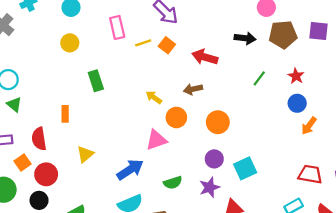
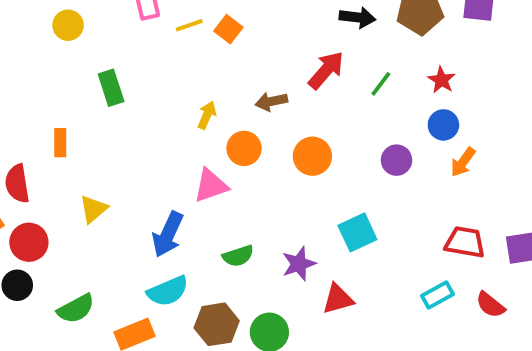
red arrow: (205, 57) -> (326, 70), moved, turned 115
yellow arrow: (154, 97) -> (207, 115), turned 77
purple circle: (214, 159) -> (397, 160), moved
blue arrow: (130, 170) -> (168, 234), turned 148

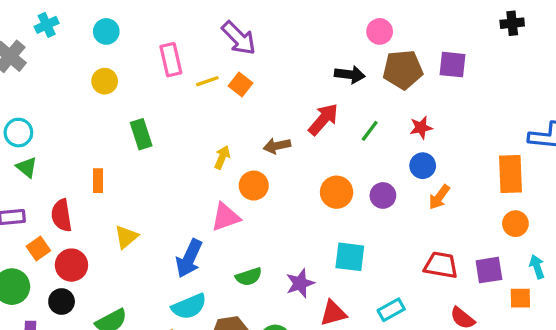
red star: (441, 80) -> (421, 128), turned 30
orange circle: (312, 156) -> (337, 192), moved
cyan square: (357, 232) -> (350, 257), turned 32
cyan rectangle: (438, 295) -> (391, 310), moved

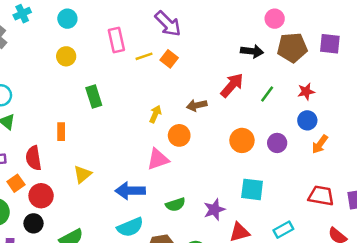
blue arrow: (189, 258) -> (130, 191), turned 64

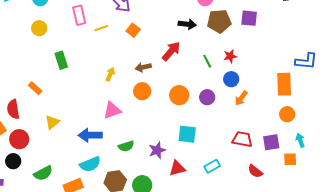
orange square: (169, 59) -> (133, 30), moved
green line: (267, 94) -> (207, 61), moved, turned -64
orange rectangle: (61, 132) -> (35, 88), turned -48
orange circle: (179, 135) -> (142, 91), moved

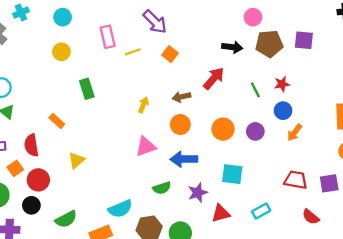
blue arrow: (90, 135) -> (184, 159), moved

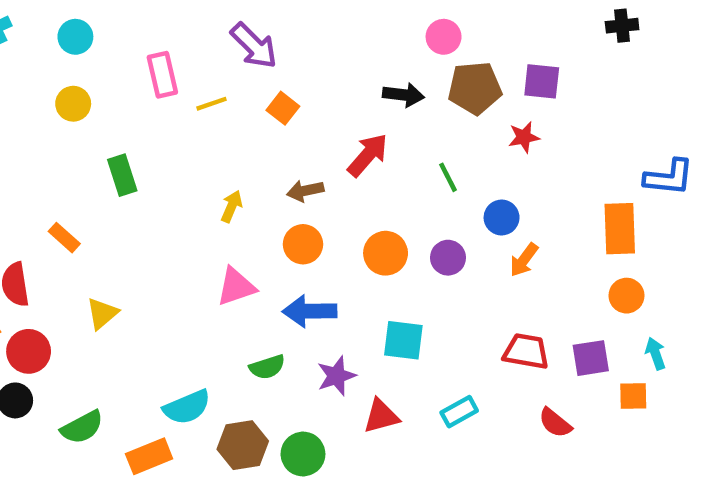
red star: (282, 84) -> (524, 137), moved

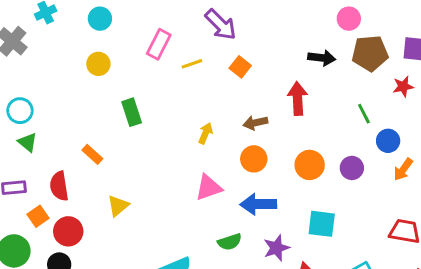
pink rectangle: (162, 75) -> (159, 44), turned 40
red arrow: (368, 155) -> (298, 99), turned -44
green line: (448, 177) -> (364, 114), moved

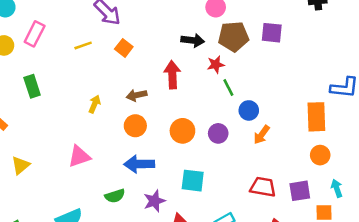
pink rectangle: (159, 44) -> (35, 34), moved
red star: (403, 86) -> (216, 65), moved
pink triangle: (209, 188) -> (79, 156), moved

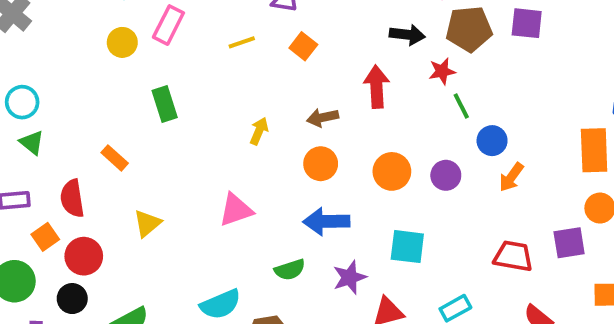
purple square: (300, 191) -> (569, 243), moved

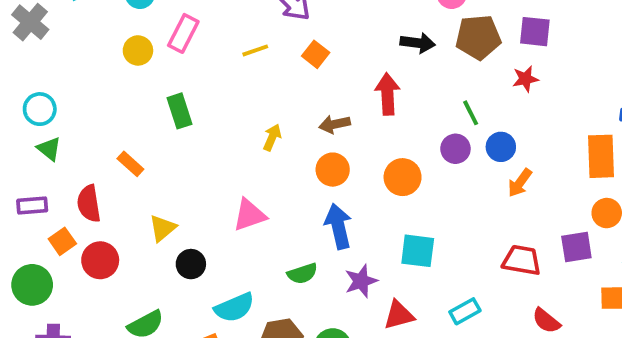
red star: (442, 71) -> (525, 79), moved
purple circle: (446, 175) -> (455, 149), moved
blue arrow: (326, 222) -> (338, 226), turned 78
black circle: (72, 299) -> (191, 264), moved

